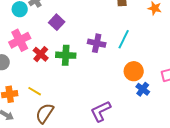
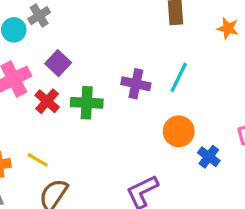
purple square: (57, 22) -> (58, 63), moved
orange circle: (134, 71) -> (179, 131), moved

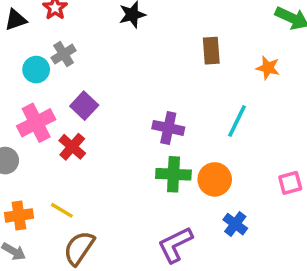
cyan line: (179, 77) -> (237, 121), moved
green cross: (87, 103) -> (173, 174), moved
blue cross: (209, 157) -> (235, 224), moved

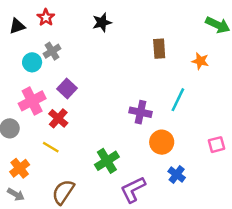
purple cross: (168, 128) -> (141, 112), moved
green cross: (173, 174) -> (107, 161), moved, turned -35
yellow line: (62, 210) -> (51, 147), moved
orange cross: (19, 215) -> (20, 168), turned -30

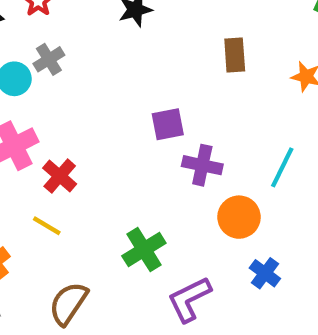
purple square: (67, 88) -> (168, 124), moved, turned 36
cyan line: (178, 100) -> (282, 167), moved

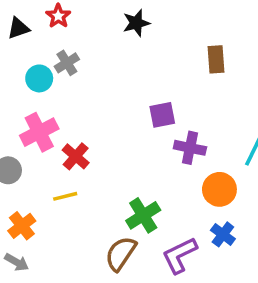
yellow line: (47, 226) -> (65, 196), turned -45
blue cross: (265, 273) -> (223, 234), moved
brown semicircle: (68, 304) -> (121, 254), moved

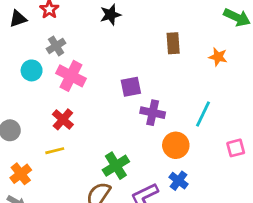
cyan circle: (39, 78) -> (32, 70), moved
pink cross: (39, 132) -> (71, 76), moved, turned -36

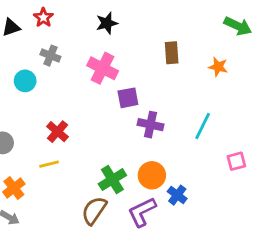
gray cross: (56, 46) -> (50, 56), turned -36
pink cross: (71, 76) -> (103, 68), moved
orange circle: (176, 145) -> (152, 175), moved

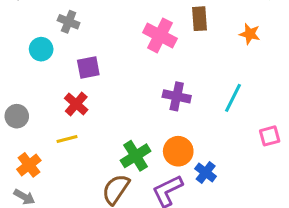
pink cross: (103, 68) -> (160, 35), moved
purple square: (128, 98) -> (88, 67), moved

